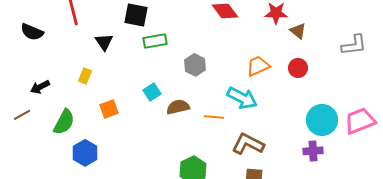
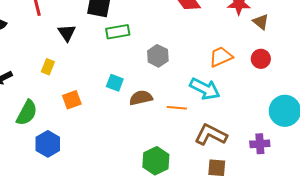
cyan square: (152, 92) -> (115, 83), turned -36
purple cross: (313, 151) -> (260, 144), moved

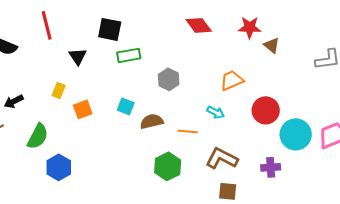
red circle: (261, 59) -> (266, 110), moved, size x1.4
cyan arrow: (205, 89) -> (216, 112), size x0.6
orange square: (72, 100) -> (83, 109), moved
green hexagon: (156, 161) -> (168, 166), moved

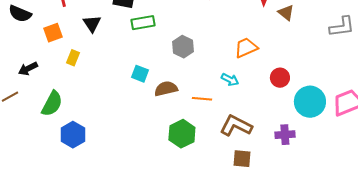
orange square: (83, 109) -> (53, 33), moved
red circle: (266, 110) -> (280, 78), size x0.7

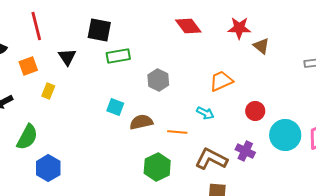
purple cross: (285, 135) -> (245, 151), moved, turned 30

